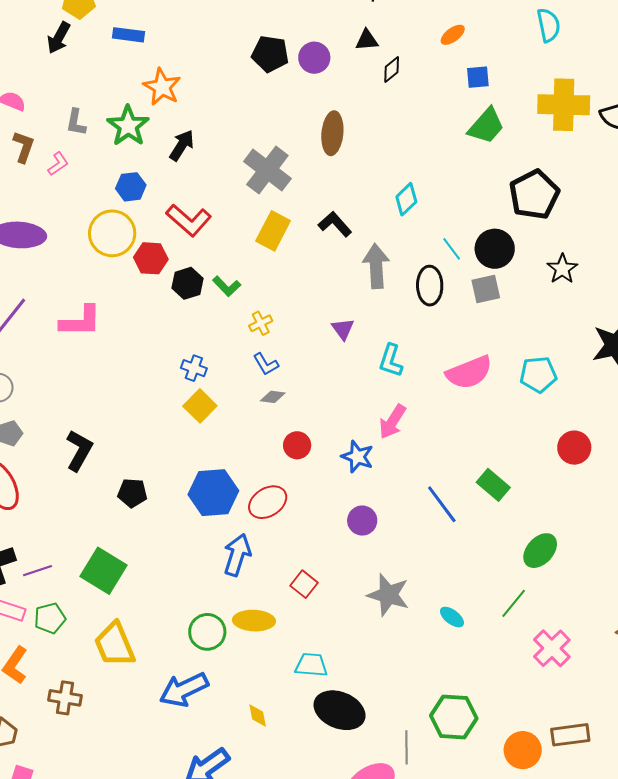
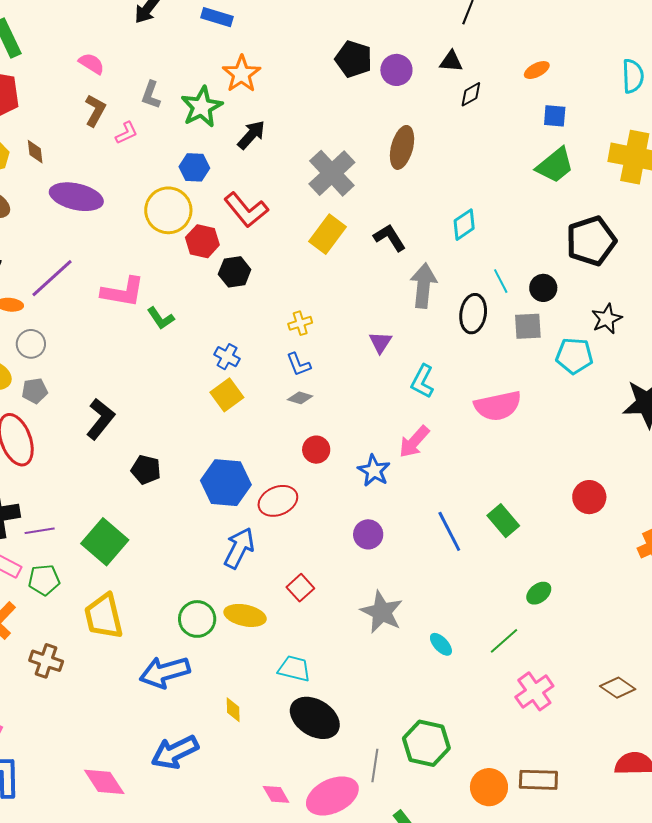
black circle: (495, 249) -> (543, 288), size x0.7
green L-shape: (227, 286) -> (161, 318), moved
cyan pentagon: (538, 375) -> (574, 356), moved
green ellipse: (540, 551) -> (539, 593), size x0.7

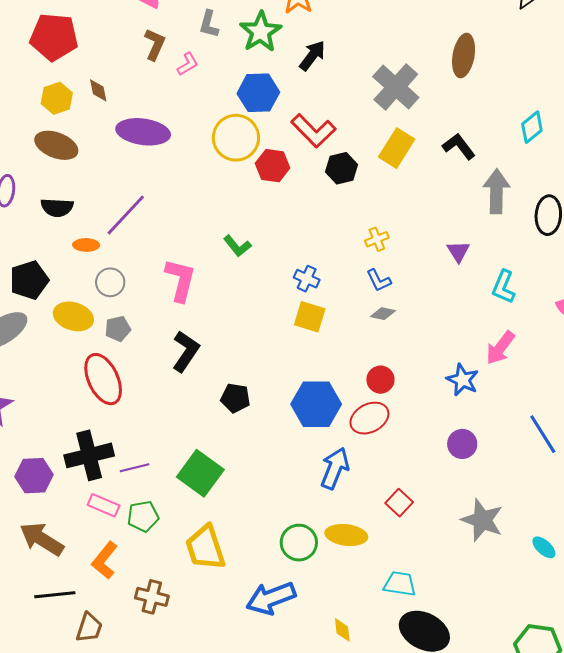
blue hexagon: (194, 167) -> (258, 93), size x1.4
black hexagon: (235, 272) -> (341, 168), moved
pink L-shape: (123, 292) -> (180, 280), moved, turned -81
yellow square: (227, 395) -> (310, 317), turned -32
red circle: (316, 450) -> (380, 380), moved

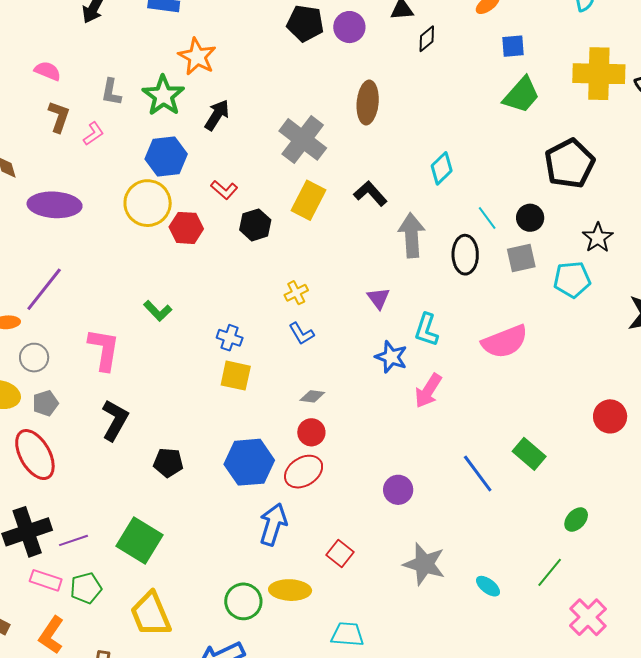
red L-shape: (313, 131) -> (224, 190), size x0.6
gray diamond: (383, 314) -> (312, 396), moved
blue star: (463, 380) -> (391, 357), moved

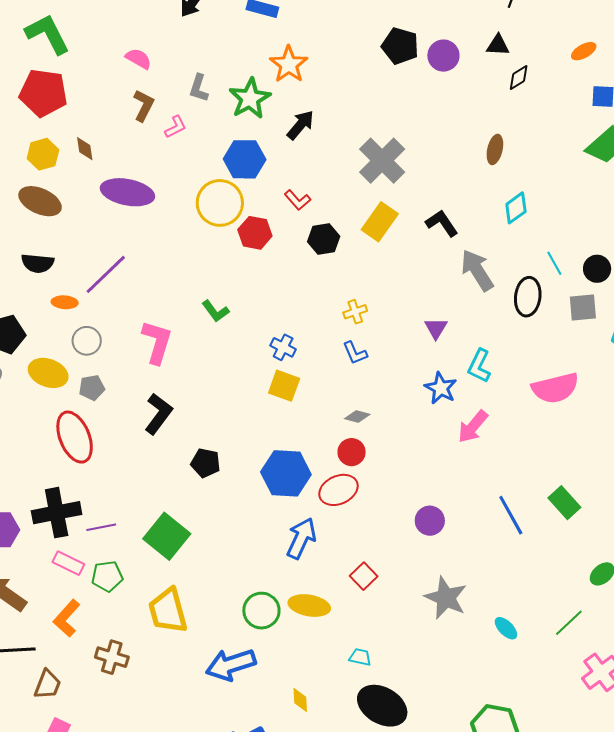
brown ellipse: (368, 103) -> (495, 149), moved, size x0.7
gray arrow: (412, 235) -> (477, 270), turned -36
cyan trapezoid: (347, 634) -> (360, 657), size x0.7

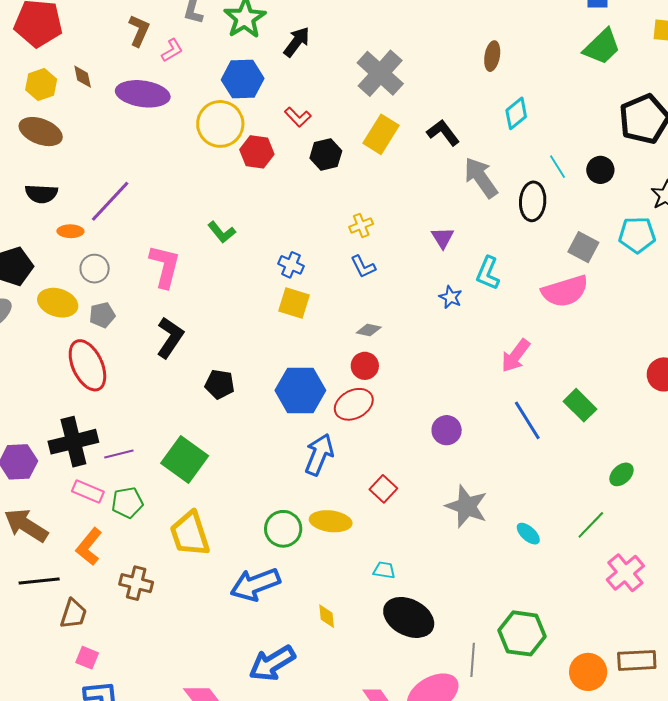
purple ellipse: (127, 192) -> (143, 94), moved
gray square: (583, 307) -> (583, 247), moved, turned 36
blue star: (441, 388) -> (451, 297), size x0.7
pink arrow: (473, 427) -> (516, 356), moved

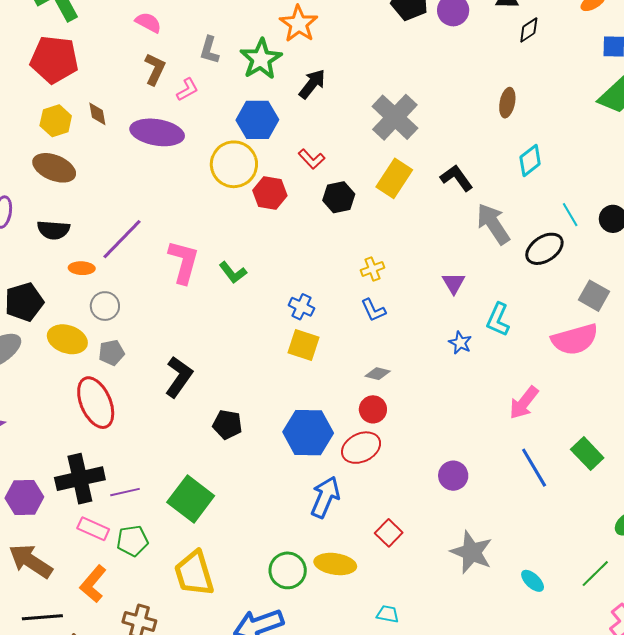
black ellipse: (533, 201) -> (544, 249), turned 51
pink L-shape: (165, 266) -> (183, 262), moved

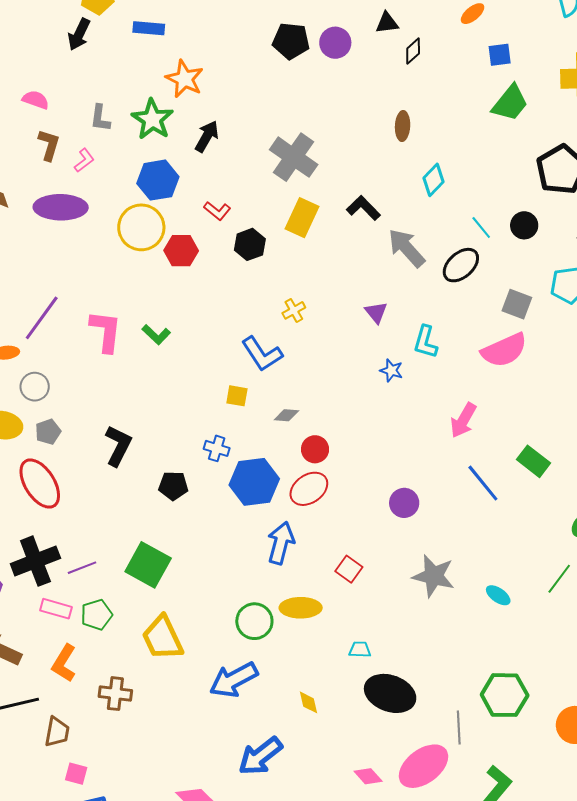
blue cross: (301, 307) -> (217, 448), moved
blue L-shape: (373, 310) -> (262, 354), moved, size x1.6
yellow square: (304, 345) -> (237, 396), size x0.7
gray diamond: (378, 374) -> (286, 415), moved

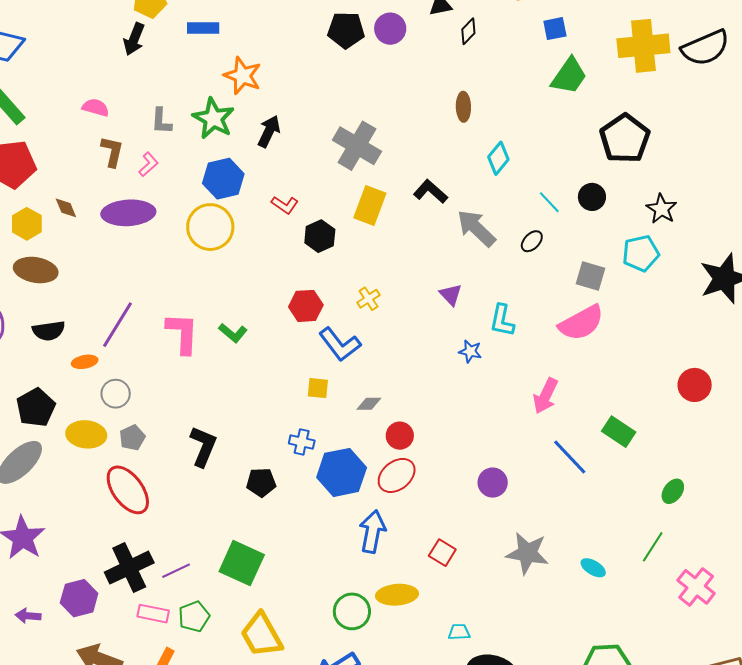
red hexagon: (181, 251) -> (306, 306), moved
black ellipse: (461, 265) -> (532, 241), size x0.6

